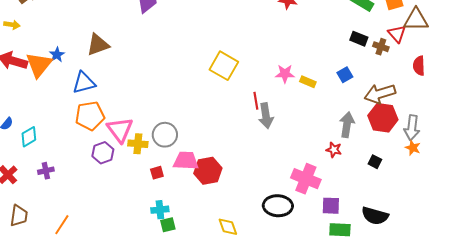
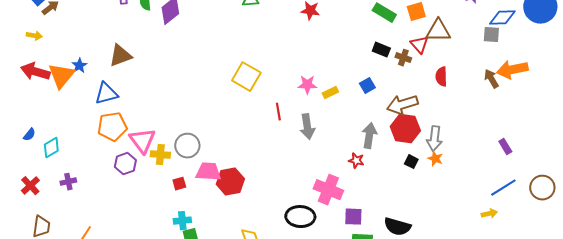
yellow rectangle: (308, 82) -> (330, 93), turned -49
gray arrow: (266, 116) -> (307, 127), moved
black square: (375, 162) -> (411, 162), moved

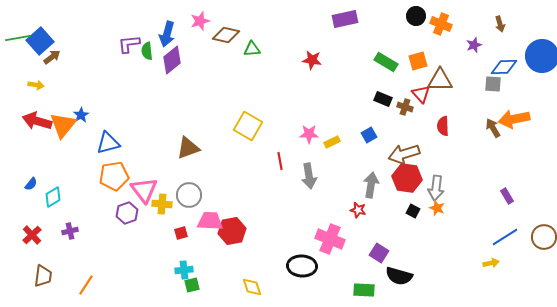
brown triangle: (120, 56) -> (188, 148), moved
purple square: (353, 217) -> (379, 253), moved, turned 30

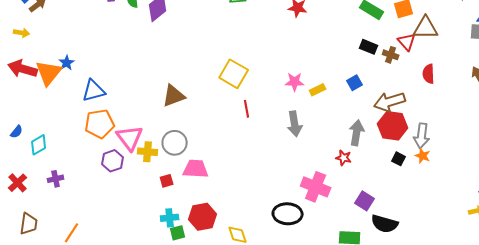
red line: (280, 161) -> (247, 109), moved
red hexagon: (232, 231) -> (203, 217), moved

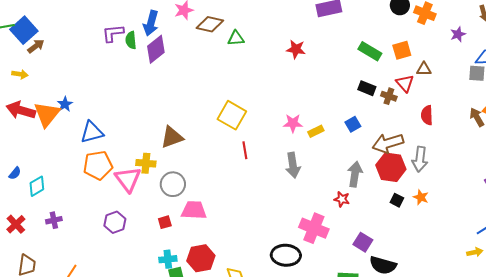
brown triangle: (426, 28) -> (424, 69), size x0.6
gray arrow: (422, 136) -> (420, 159), moved
yellow cross: (148, 152) -> (146, 163), moved
purple hexagon: (113, 161) -> (115, 222), moved

